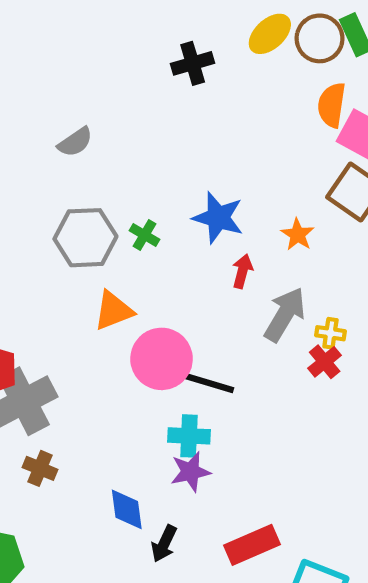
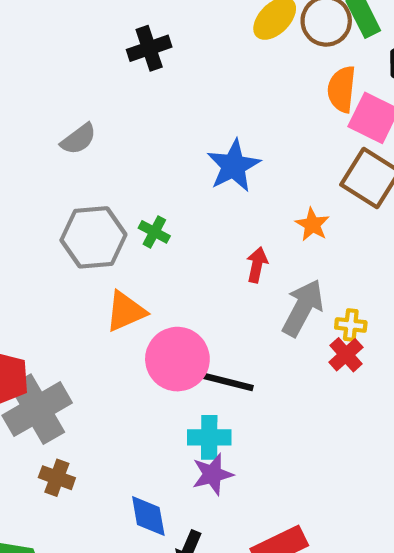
black cross: (193, 63) -> (149, 48), moved
blue star: (218, 218) -> (233, 166), moved, turned 30

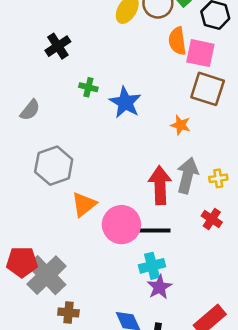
green cross: (154, 232) -> (88, 87), moved
red arrow: (257, 265) -> (160, 185), moved, size x1.8
red cross: (346, 355) -> (212, 219), moved

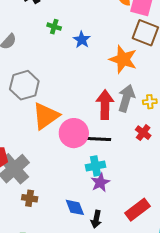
blue star: (125, 102) -> (82, 40), size x0.7
orange star: (180, 125) -> (123, 59), size x1.8
orange triangle: (84, 204) -> (46, 116), size x1.4

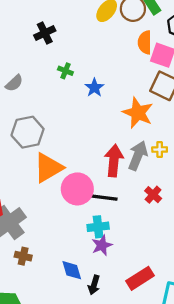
yellow cross: (150, 102) -> (160, 150), moved

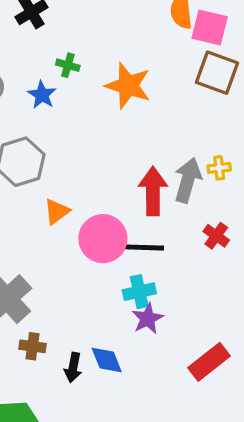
blue star: (94, 88) -> (42, 95), moved
orange star: (138, 113) -> (128, 86), moved
orange triangle: (48, 168) -> (57, 212), size x0.6
black arrow: (94, 285) -> (73, 368), moved

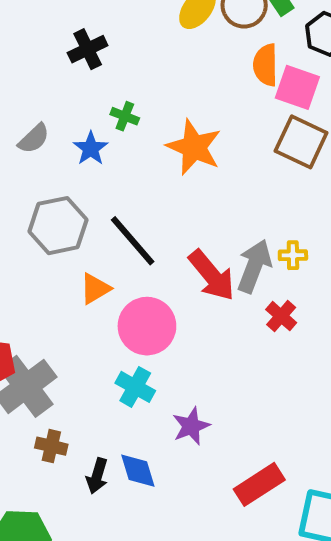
red arrow: (153, 191) -> (212, 275), turned 135
red cross: (216, 236) -> (281, 316), moved
black line: (139, 247) -> (133, 241), moved, turned 42
cyan cross: (139, 292) -> (135, 387), moved, turned 36

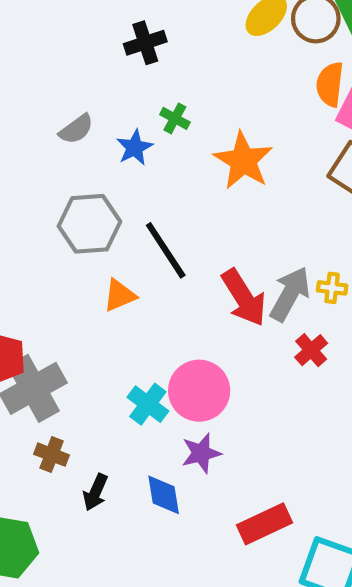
pink circle: (147, 326) -> (199, 391), moved
blue diamond: (138, 471) -> (164, 495), moved

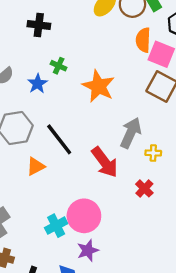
black cross: (145, 43) -> (39, 25), turned 30
gray arrow: (290, 294) -> (131, 133), moved
cyan cross: (148, 404) -> (56, 226), turned 30

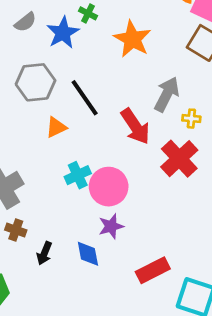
blue star: (37, 84) -> (63, 33), size x1.4
red cross: (144, 188) -> (179, 159), size x1.8
cyan cross: (56, 226) -> (78, 175), moved

